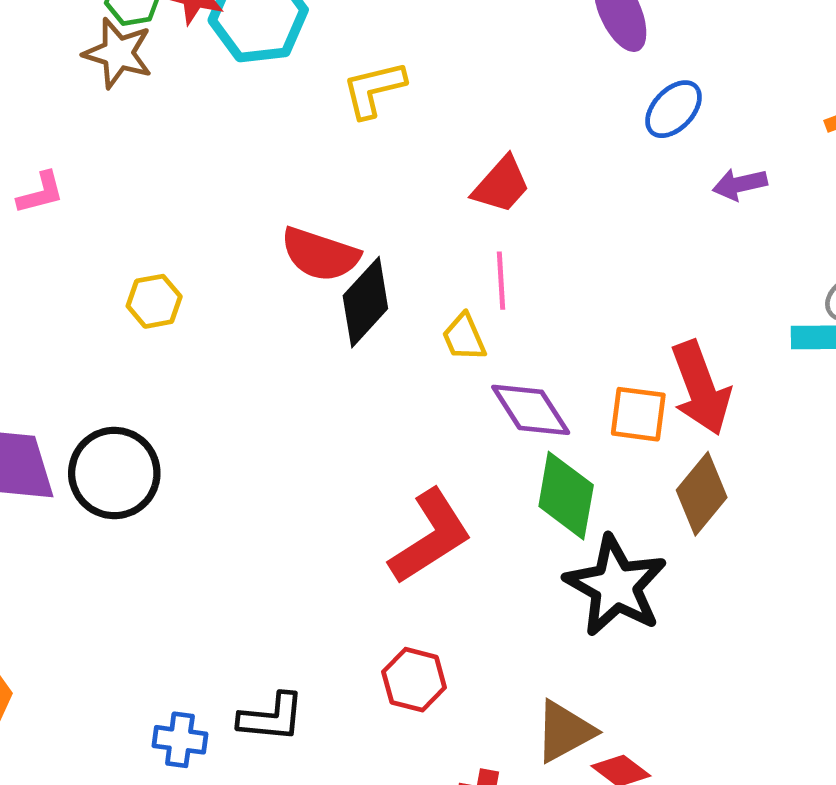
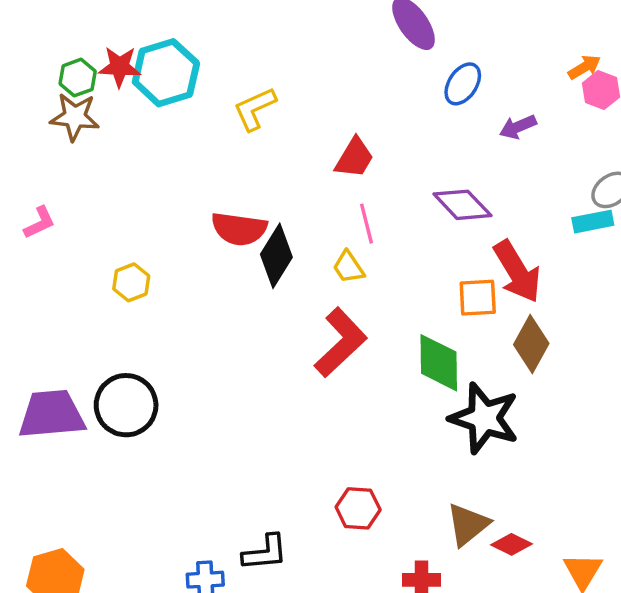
purple diamond: (531, 410) -> (462, 205), moved
red L-shape: (430, 537) -> (341, 342), moved

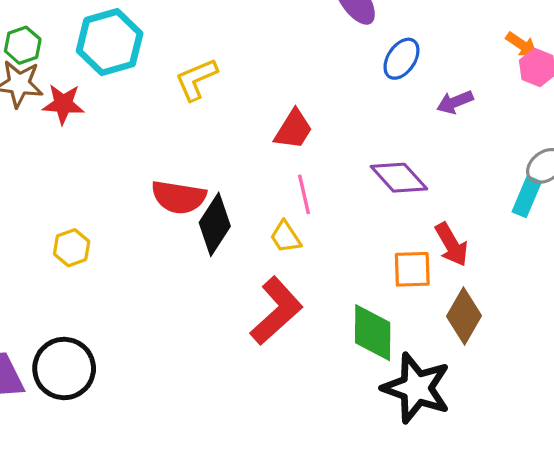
red star: (120, 67) -> (63, 104), moved
orange arrow: (584, 67) -> (521, 45), turned 64
cyan rectangle: (593, 222) -> (527, 197), turned -57
red arrow: (517, 272) -> (451, 244), size x0.7

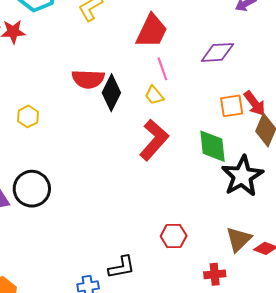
red trapezoid: (293, 129) -> (152, 31), size x1.4
purple diamond: (399, 178) -> (218, 52), turned -44
red arrow: (451, 244) -> (255, 103), moved
black star: (416, 388) -> (242, 176), turned 30

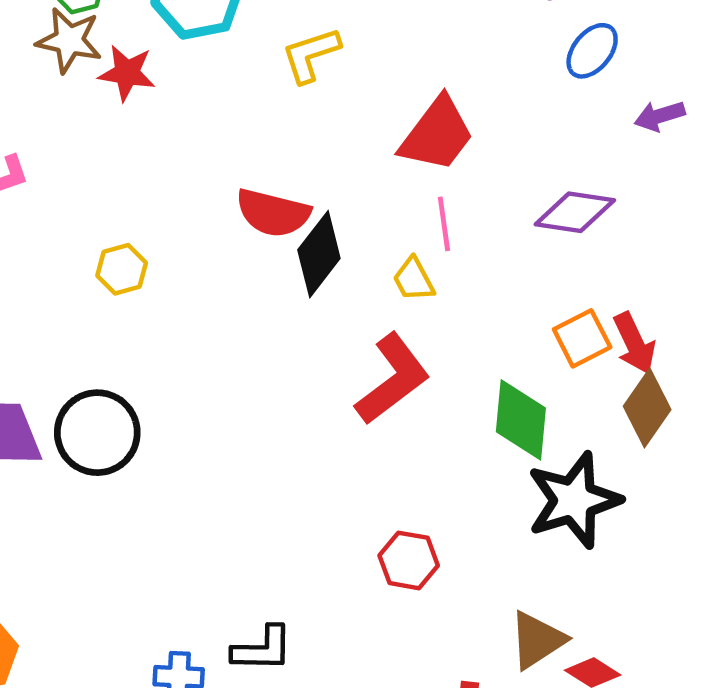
orange square: (232, 106) -> (582, 338), turned -30
red hexagon: (174, 236) -> (409, 560), moved

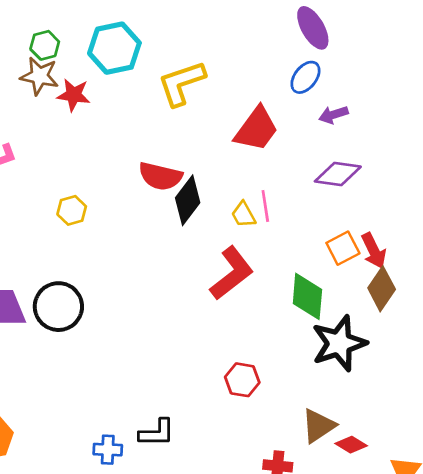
blue ellipse: (592, 51) -> (305, 77), moved
yellow L-shape: (311, 55) -> (182, 83), size x1.4
purple arrow: (660, 116) -> (334, 115), moved
pink line: (444, 224) -> (265, 206), moved

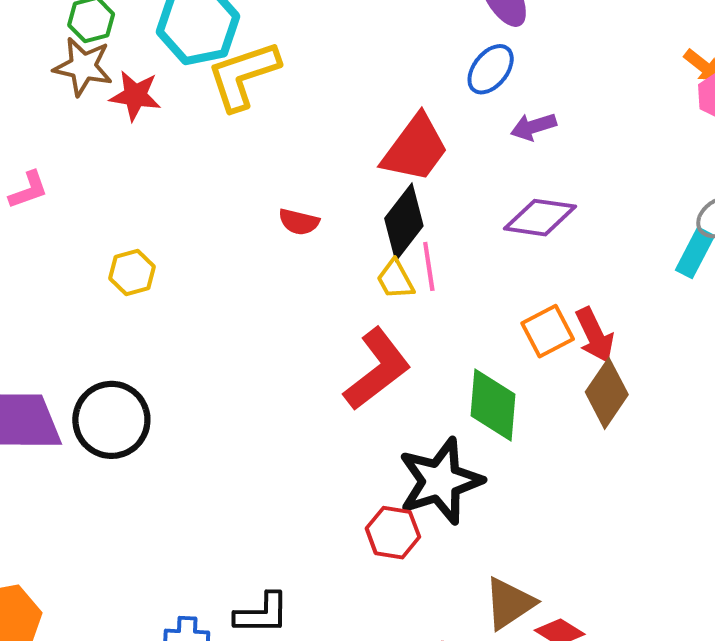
yellow L-shape: (182, 83) -> (243, 75), moved
red semicircle: (160, 176) -> (299, 222), moved, size x0.6
black diamond: (188, 200) -> (404, 222), moved
black star: (339, 343) -> (440, 481), moved

